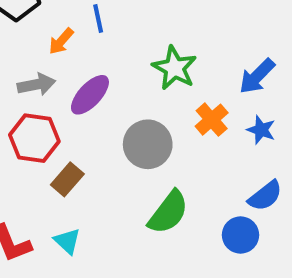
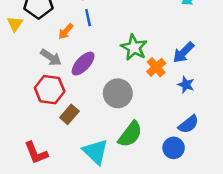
gray arrow: (36, 84) -> (51, 57), turned 45
orange cross: (212, 120) -> (156, 67), moved
cyan triangle: (67, 241) -> (95, 152), moved, size x1.6

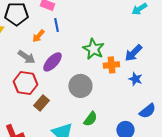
orange cross: (156, 67) -> (111, 65), turned 35
blue semicircle: (188, 124) -> (147, 111), moved
green semicircle: (130, 134) -> (90, 119), size x0.7

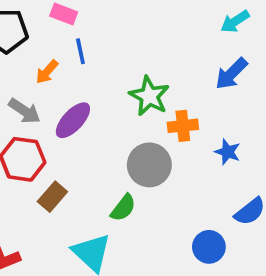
blue arrow: (133, 53) -> (231, 74), moved
gray circle: (80, 86) -> (149, 165), moved
green semicircle: (90, 119) -> (123, 208), moved

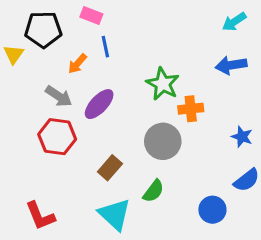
blue arrow: (231, 74) -> (231, 65), turned 36
blue star: (228, 152) -> (242, 137), moved
brown rectangle: (52, 197) -> (110, 168), moved
green semicircle: (123, 208) -> (153, 191), moved

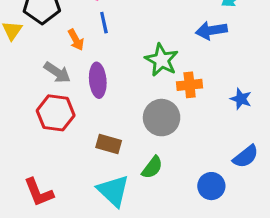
orange arrow: (77, 64) -> (76, 40), turned -70
blue arrow: (231, 65) -> (211, 30), moved
purple ellipse: (99, 104) -> (98, 80), turned -48
blue star: (242, 137) -> (241, 99), moved
brown rectangle: (110, 168) -> (109, 144), turned 65

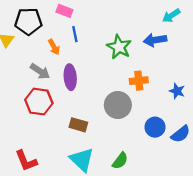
green star: (162, 60) -> (119, 47), moved
green semicircle: (152, 167) -> (120, 161), moved
blue circle: (211, 186) -> (155, 127), moved

